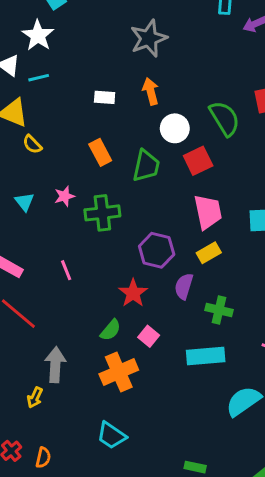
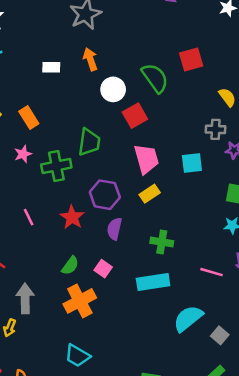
orange rectangle: (100, 152) -> (29, 117), moved
green trapezoid: (146, 166) -> (89, 142), moved
purple semicircle: (184, 286) -> (114, 229), moved
red star: (133, 293) -> (72, 217), moved

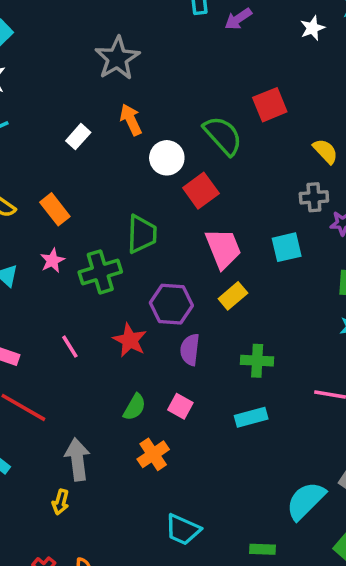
white rectangle: (51, 67) -> (78, 137), turned -42
cyan rectangle: (153, 282) -> (251, 417), size x0.7
orange cross: (80, 301) -> (153, 454), size x0.7
cyan semicircle: (188, 318) -> (306, 501), moved
cyan trapezoid: (77, 356) -> (183, 530), moved

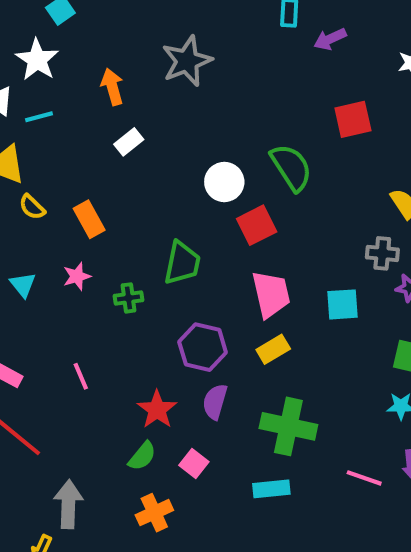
red square: (270, 105) -> (353, 119), moved
orange arrow: (131, 120) -> (112, 87), moved
green cross: (100, 272) -> (128, 298), size x0.6
red star: (130, 340) -> (157, 410), moved
green cross: (257, 361) -> (288, 426), size x1.5

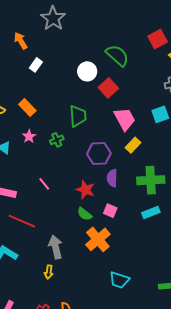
red square: (353, 119) -> (158, 39), moved
green semicircle: (142, 456) -> (85, 214), turned 105
orange cross: (154, 513) -> (98, 239), size x1.4

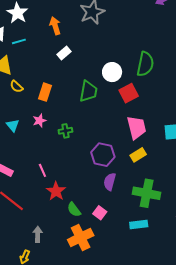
green semicircle: (117, 55) -> (145, 64), turned 45
orange rectangle: (27, 107) -> (45, 92), turned 48
green trapezoid: (78, 116) -> (88, 91), moved
red star: (85, 190) -> (56, 191), moved
gray arrow: (56, 247) -> (38, 234), size x0.7

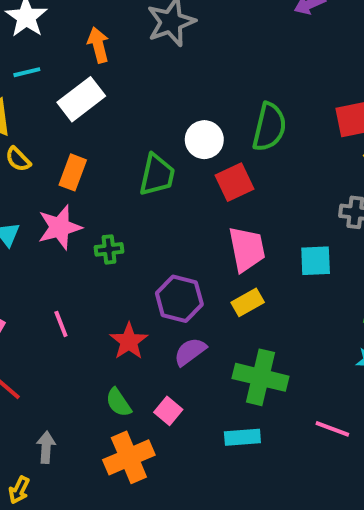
white rectangle: (64, 53) -> (81, 99), moved, size x1.6
pink star: (39, 121) -> (60, 227), size x1.6
purple semicircle: (110, 182) -> (190, 352), turned 36
red star: (56, 191) -> (129, 341), moved

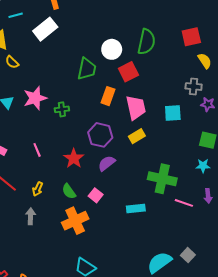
orange rectangle: (73, 172) -> (108, 96), moved
green cross: (260, 377) -> (162, 179), moved
yellow arrow: (19, 490) -> (38, 189), moved

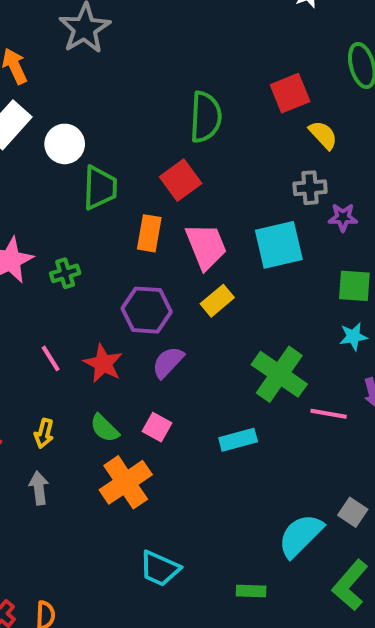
white circle: (112, 49) -> (65, 144), moved
cyan square: (173, 113) -> (279, 245), size x1.4
pink line: (37, 150) -> (51, 358), moved
green cross: (162, 179) -> (279, 374), turned 32

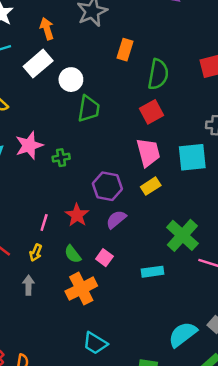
red square: (181, 180) -> (152, 112), moved
orange rectangle: (149, 233) -> (125, 50), moved
pink line: (51, 358) -> (44, 223), moved, turned 42

